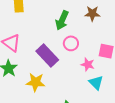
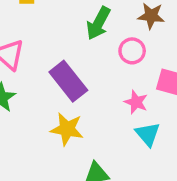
pink circle: (71, 43) -> (132, 51), moved
yellow star: (36, 82) -> (67, 129), moved

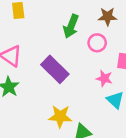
yellow star: (67, 129) -> (60, 116), moved

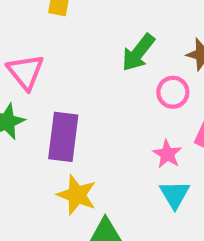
purple rectangle: (55, 69) -> (63, 137), moved, turned 36

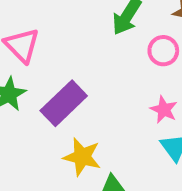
purple rectangle: (63, 137) -> (64, 103), turned 45

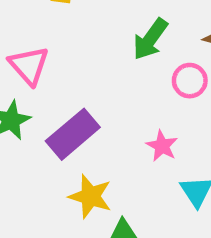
pink star: (164, 110) -> (162, 146), moved

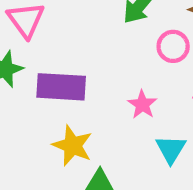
purple rectangle: (73, 134) -> (61, 87), turned 39

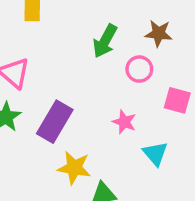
purple rectangle: (61, 87) -> (55, 122), turned -51

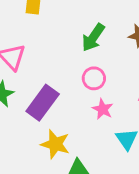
pink circle: (139, 69) -> (94, 78), moved

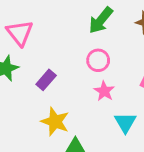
purple rectangle: (43, 103) -> (46, 80), size x0.6

